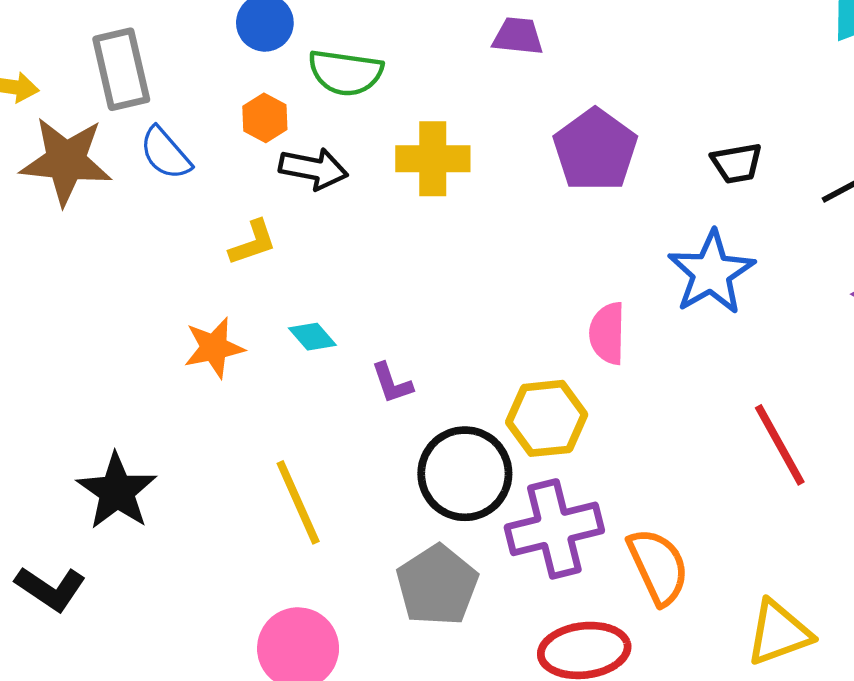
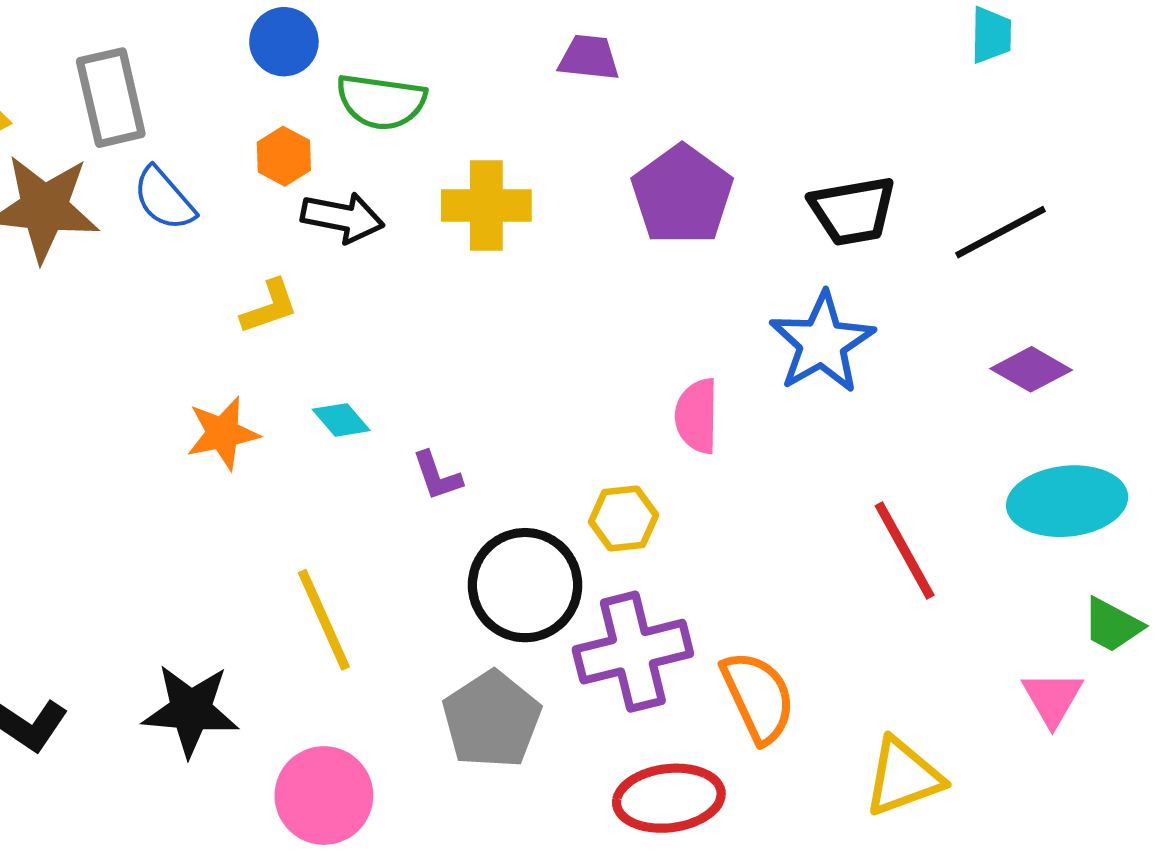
black trapezoid: (737, 163) -> (853, 211), size x1.4
yellow hexagon: (547, 418) -> (624, 518), size x0.7
black star: (117, 491) -> (191, 710), moved, turned -30

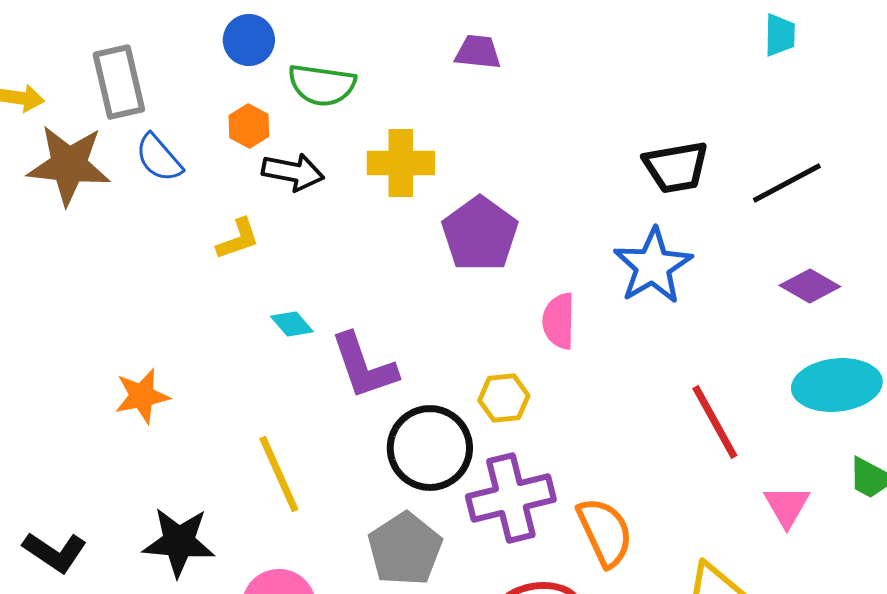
purple pentagon: (682, 195) -> (480, 234), moved
orange star: (223, 433) -> (142, 396), moved
purple L-shape: (437, 476) -> (364, 366), size x1.8
pink triangle: (1052, 698) -> (787, 506), moved

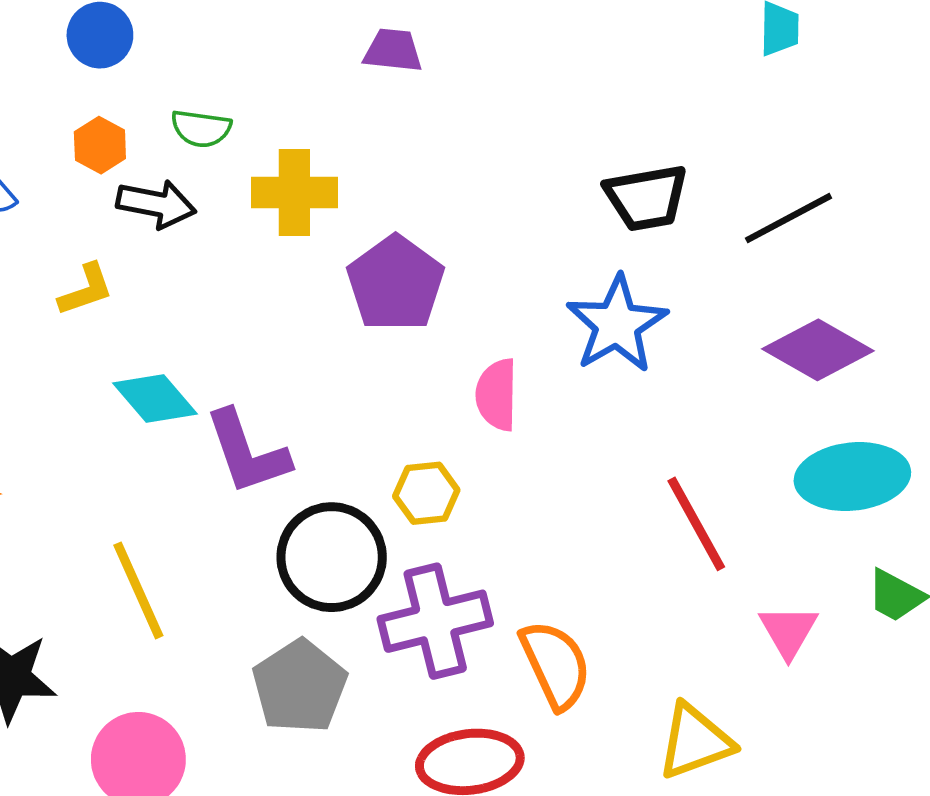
green semicircle: (322, 85) -> (201, 129), moved, size x0.7
purple diamond: (810, 286) -> (818, 350), size x1.4
cyan diamond: (292, 324) -> (155, 398), size x1.5

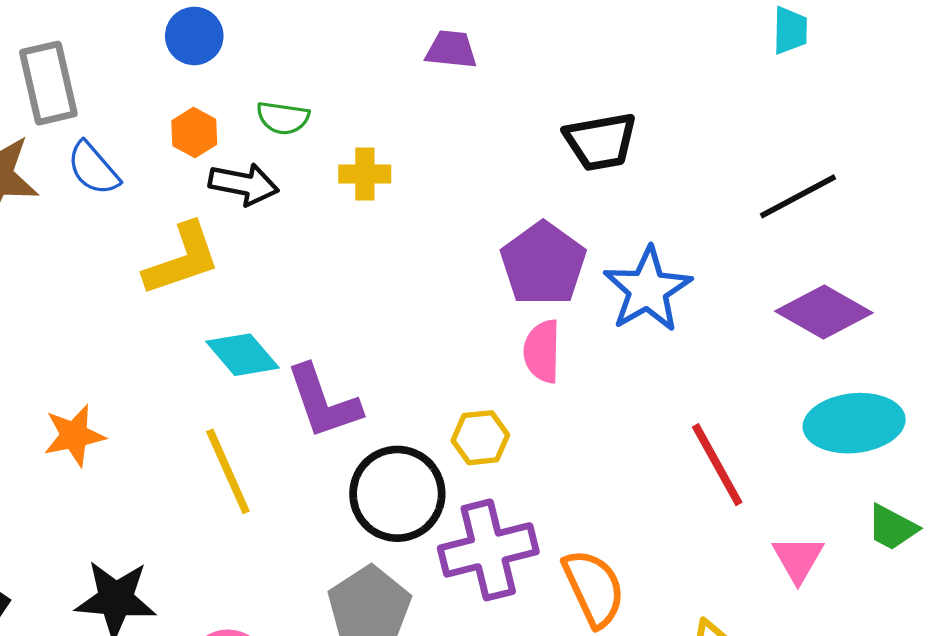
yellow cross: (294, 192) -> (365, 174), size x0.7
black trapezoid: (646, 198) -> (600, 141), moved
purple pentagon: (396, 283) -> (543, 264), moved
yellow L-shape: (86, 290) -> (182, 259), size x1.6
yellow line: (138, 590) -> (228, 471), moved

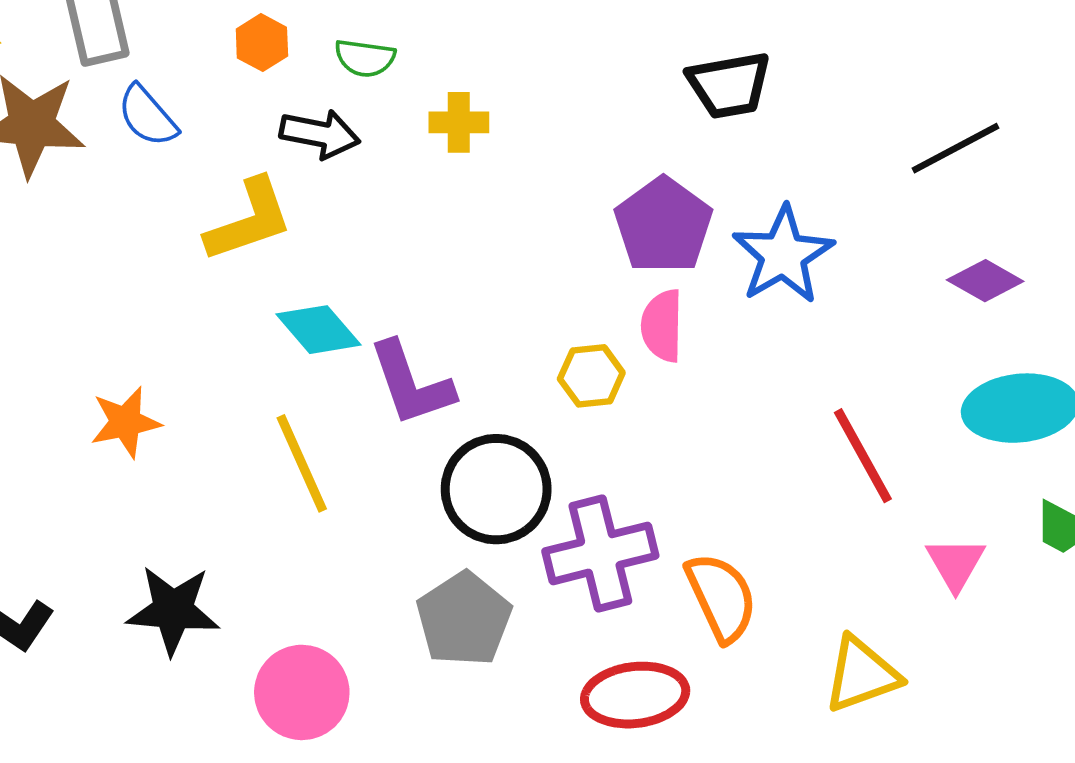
orange hexagon: (194, 132) -> (262, 43), moved
purple diamond: (824, 312) -> (985, 281), size x0.7
yellow hexagon: (480, 438) -> (591, 376), moved

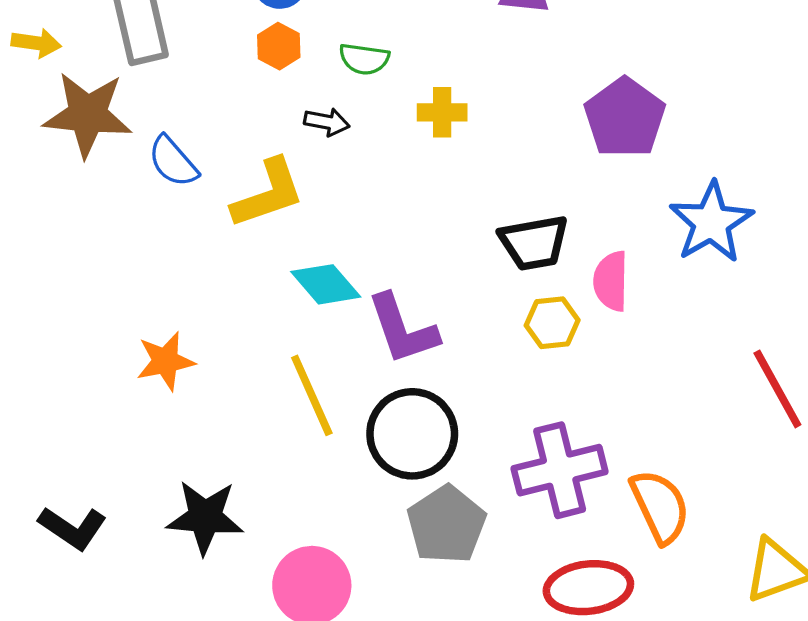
black trapezoid: (729, 85) -> (534, 243), moved
blue semicircle: (147, 116) -> (173, 161), moved
black arrow: (320, 134) -> (327, 122), size x0.7
purple pentagon: (663, 225) -> (625, 118), moved
black circle: (496, 489) -> (412, 434), moved

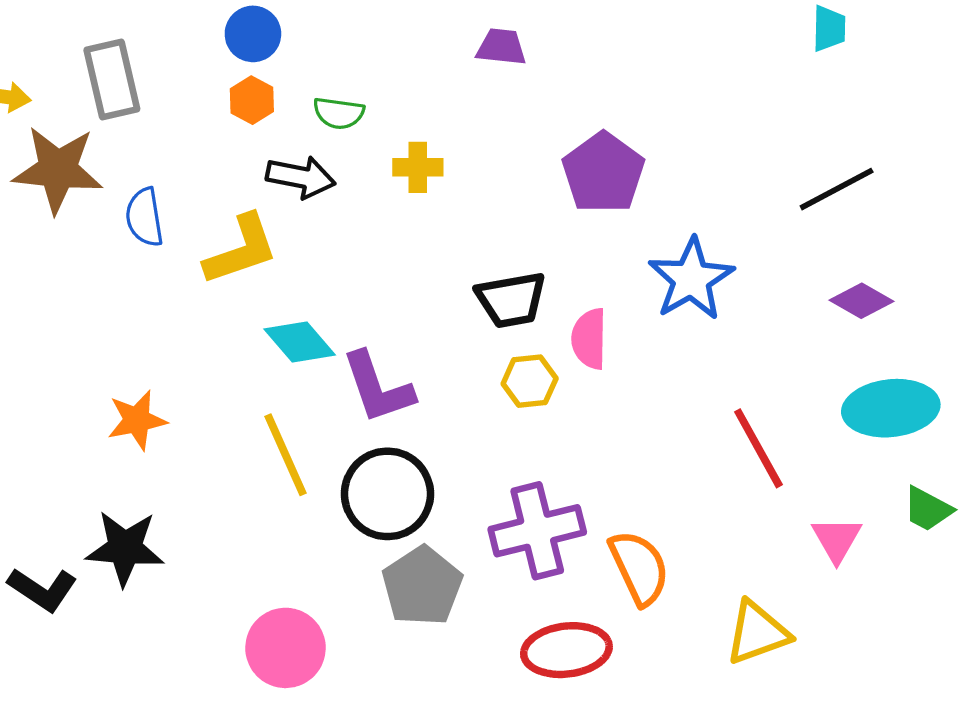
black arrow: (327, 122) -> (301, 177), size x1.5
blue semicircle: (173, 161) -> (144, 217), turned 32
black star: (205, 517) -> (125, 548), moved

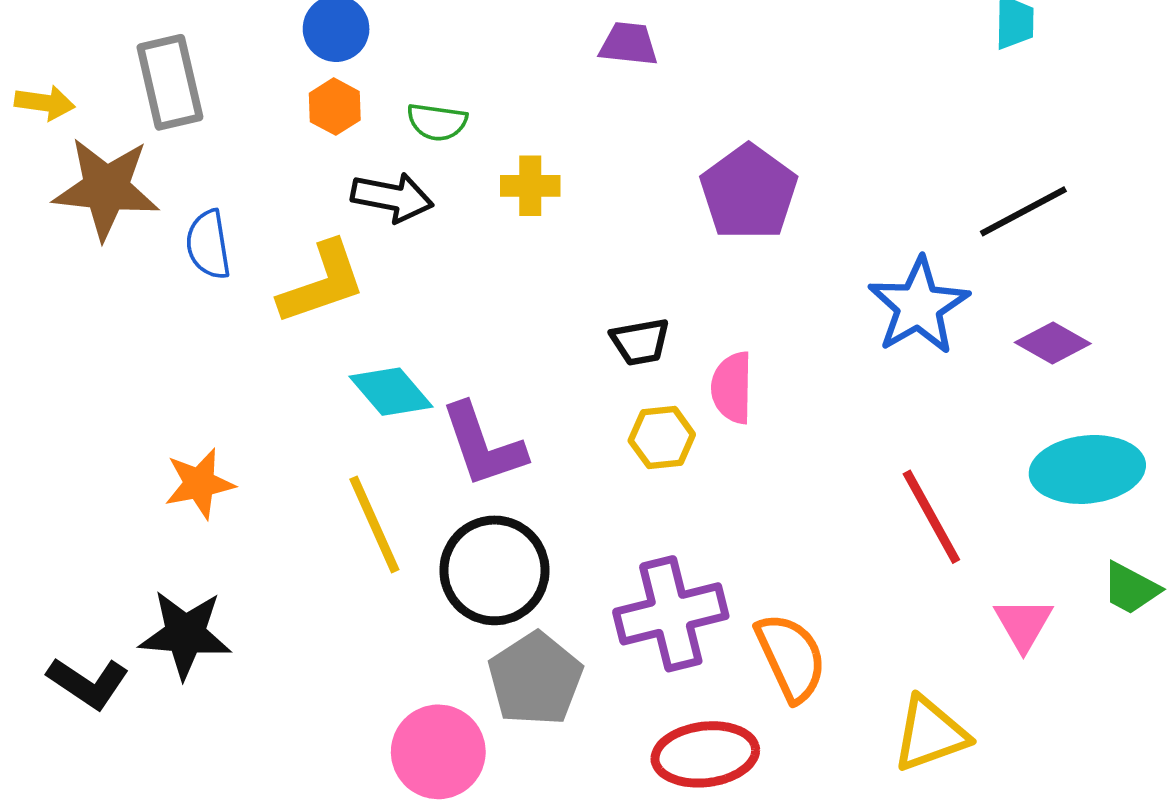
blue star: (691, 279) -> (919, 306), moved
black trapezoid: (511, 300) -> (640, 342), size x0.7
pink circle: (286, 648) -> (438, 752), moved

